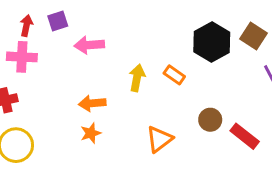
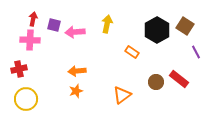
purple square: (58, 21) -> (54, 25), moved, turned 32
yellow arrow: (137, 78) -> (107, 24), moved
red rectangle: (245, 136) -> (179, 79), moved

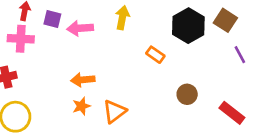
red rectangle: (179, 79) -> (232, 113), moved
orange triangle: (122, 95) -> (114, 111), moved

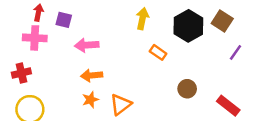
yellow arrow: (122, 18) -> (142, 19), moved
pink arrow: (80, 28) -> (87, 45), moved
purple line: (240, 55) -> (236, 52), turned 63

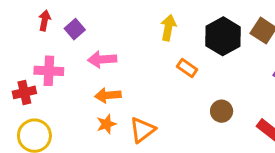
purple square: (64, 20) -> (75, 29), turned 35
pink cross: (35, 38) -> (49, 71), moved

